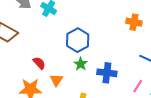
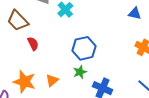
red semicircle: (39, 63) -> (33, 44), moved

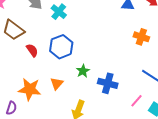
blue hexagon: (84, 48) -> (61, 47), moved

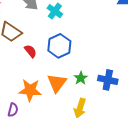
green star: (83, 71) -> (81, 78), moved
orange triangle: (57, 84) -> (57, 83), size x1.5

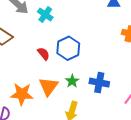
blue hexagon: (59, 46) -> (68, 48), moved
red semicircle: (31, 51) -> (44, 54), moved

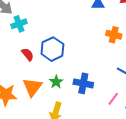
cyan cross: (45, 15) -> (19, 24), moved, turned 35

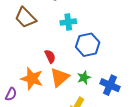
cyan cross: (19, 24) -> (68, 22), moved
red semicircle: (28, 54) -> (50, 56), moved

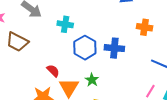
cyan cross: (68, 22) -> (65, 24), moved, turned 35
blue cross: (110, 85) -> (114, 48), moved

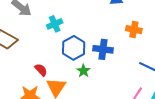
cyan cross: (65, 24) -> (55, 24), turned -35
green star: (92, 80) -> (83, 71), moved

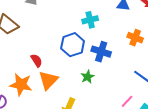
cyan cross: (55, 24) -> (90, 20), moved
green star: (83, 71) -> (88, 77), moved

